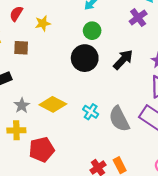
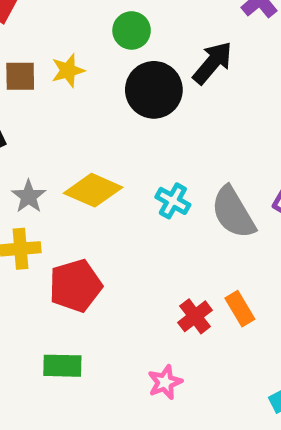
yellow star: (43, 23) -> (68, 71), moved
green circle: (92, 31) -> (132, 30), moved
black arrow: (123, 60) -> (212, 63), moved

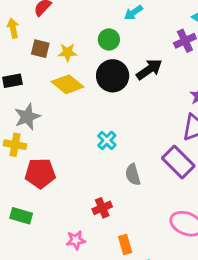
yellow diamond: (93, 190) -> (68, 84), moved
gray star: (29, 196) -> (27, 117), size x1.4
gray semicircle: (233, 212) -> (133, 175), moved, size x0.7
orange rectangle: (240, 309) -> (125, 245), moved

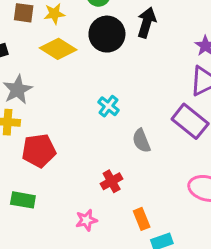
black arrow: (149, 69) -> (147, 22), turned -32

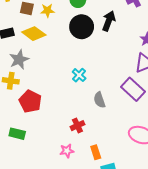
yellow diamond: (58, 49) -> (34, 34), moved
red pentagon: (39, 151) -> (30, 101), turned 30
pink star: (86, 220) -> (67, 151), moved

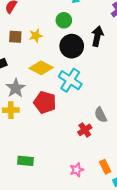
yellow diamond: (34, 34) -> (41, 68), moved
cyan cross: (79, 75) -> (70, 80), moved, size x1.6
red pentagon: (30, 101) -> (45, 102), moved
red cross: (77, 126) -> (85, 130), moved

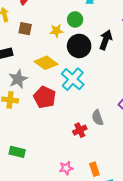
yellow star: (36, 36) -> (56, 31), moved

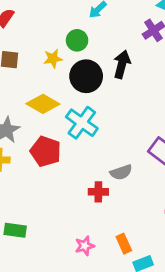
gray semicircle: (97, 118) -> (121, 172), turned -84
red cross: (80, 130) -> (98, 192), turned 32

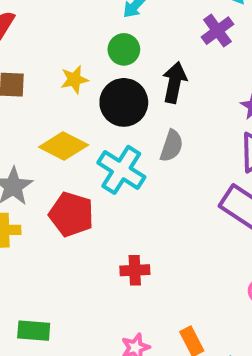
green circle: (77, 40) -> (124, 49), moved
gray semicircle: (121, 172) -> (172, 146), moved, turned -50
red cross: (98, 192) -> (135, 270), moved

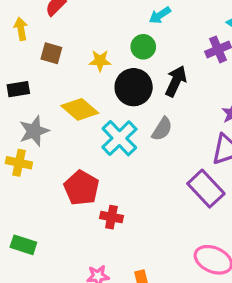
red pentagon: (71, 214) -> (81, 188), moved

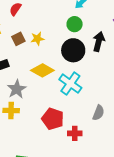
brown square: (51, 53) -> (18, 39), turned -32
yellow star: (100, 61) -> (37, 39), moved
gray semicircle: (162, 129) -> (98, 113), moved

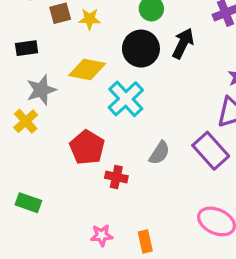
yellow diamond: (42, 70) -> (87, 70), turned -30
yellow cross: (11, 111) -> (26, 121), turned 35

